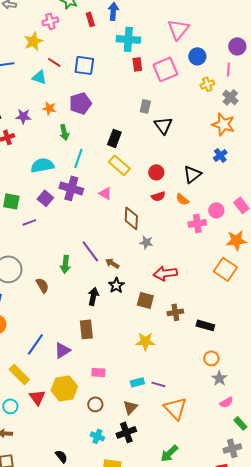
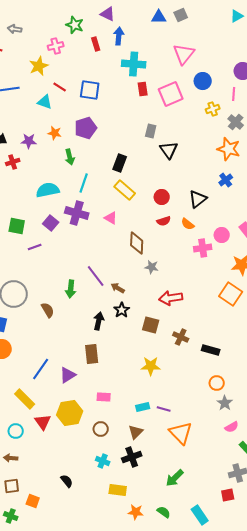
brown cross: (175, 312) -> (181, 337), turned 35

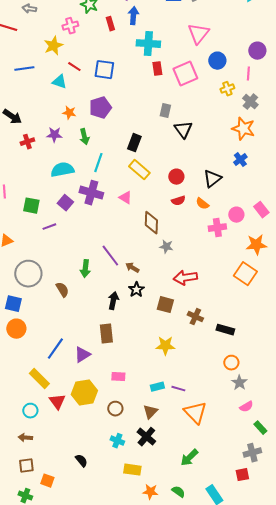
purple star: (29, 141) -> (54, 135), moved
black cross: (132, 457) -> (146, 437), turned -30

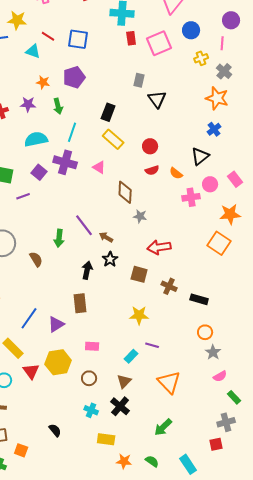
yellow star: (53, 46) -> (17, 20), moved, turned 30
black triangle: (212, 179) -> (200, 156), moved
cyan rectangle: (157, 387) -> (131, 356), turned -32
purple line: (178, 389) -> (152, 345), moved

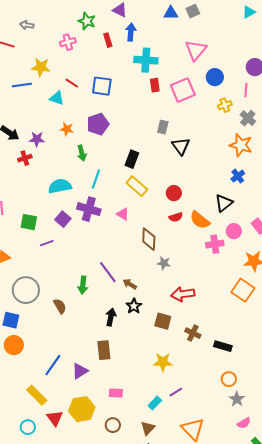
purple star: (28, 104) -> (37, 139), moved
orange semicircle: (176, 173) -> (200, 220), size x1.5
purple line: (152, 345) -> (176, 392), turned -48

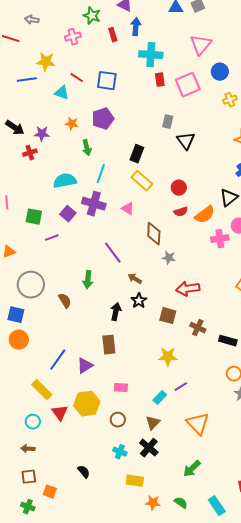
orange semicircle: (200, 220) -> (205, 215), turned -75
purple line: (108, 272) -> (113, 253), moved

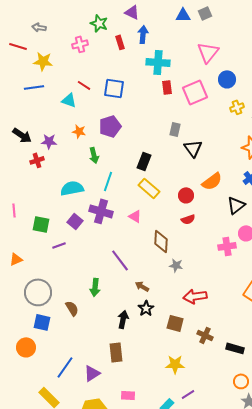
yellow star: (46, 62) -> (43, 61), moved
orange semicircle: (205, 215) -> (212, 181), moved
blue square: (16, 315) -> (42, 322), moved

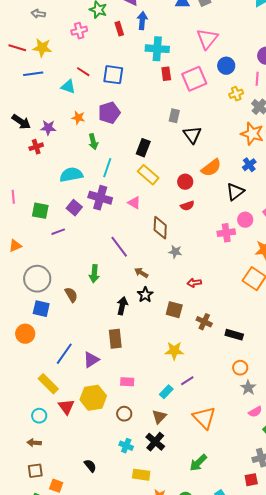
red line: (18, 46) -> (17, 48), moved
red arrow: (195, 296) -> (194, 283), size x0.6

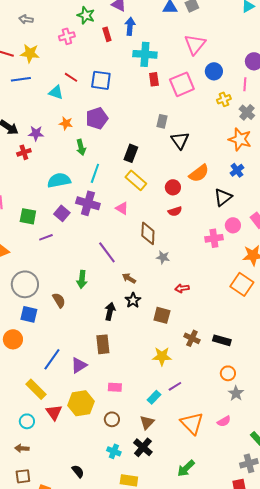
brown cross: (204, 322) -> (192, 338), moved
pink semicircle: (255, 412) -> (224, 421), moved

